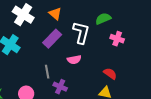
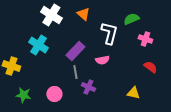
purple rectangle: (52, 39) -> (75, 51), moved
red semicircle: (110, 74) -> (150, 67), moved

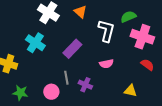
pink cross: (145, 39) -> (142, 37), size x1.6
pink semicircle: (102, 60) -> (106, 64), moved
gray line: (75, 72) -> (66, 78), moved

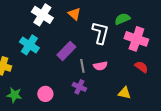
gray line: (66, 78) -> (82, 66), moved

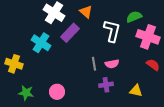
purple rectangle: (66, 51) -> (70, 33), moved
purple cross: (79, 87) -> (106, 85), moved, turned -32

